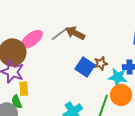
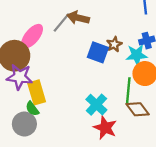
yellow rectangle: (24, 89) -> (37, 92), size x1.5

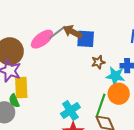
pink ellipse: (32, 36) -> (42, 39), moved
blue square: (98, 52) -> (86, 39), moved, turned -30

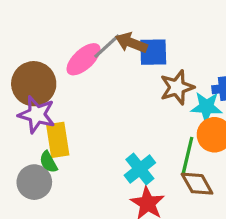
brown star: (98, 62) -> (177, 87), size x1.5

